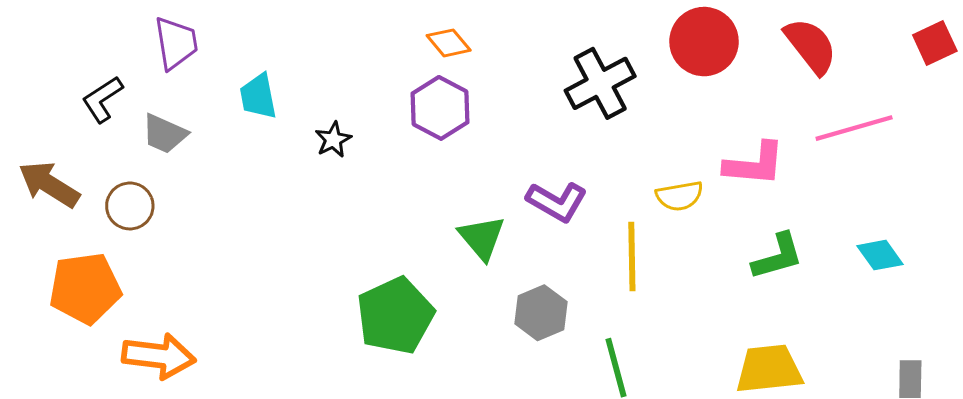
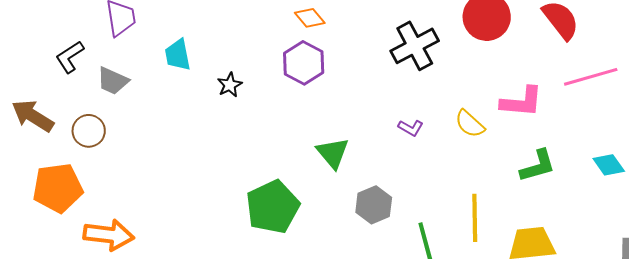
yellow semicircle: (679, 196) -> (470, 124), turned 52
purple L-shape: (557, 202) -> (411, 128), moved, size x0.6
yellow line: (632, 256) -> (475, 218), moved

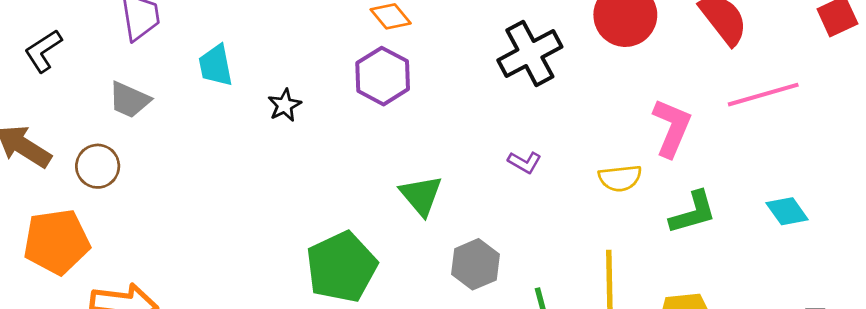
black L-shape: (70, 57) -> (43, 51), moved
pink L-shape: (522, 102) -> (672, 128), turned -72
yellow semicircle: (470, 124) -> (620, 178), moved, turned -48

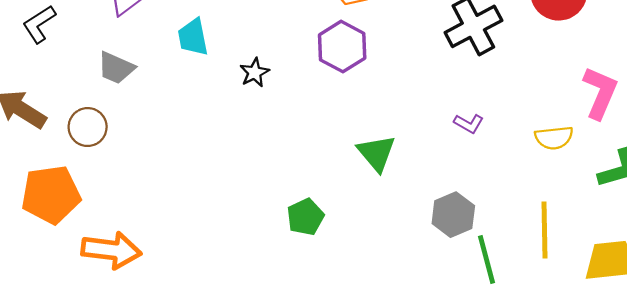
gray hexagon: (475, 264) -> (453, 215), moved
green pentagon: (342, 267) -> (305, 217), size x0.6

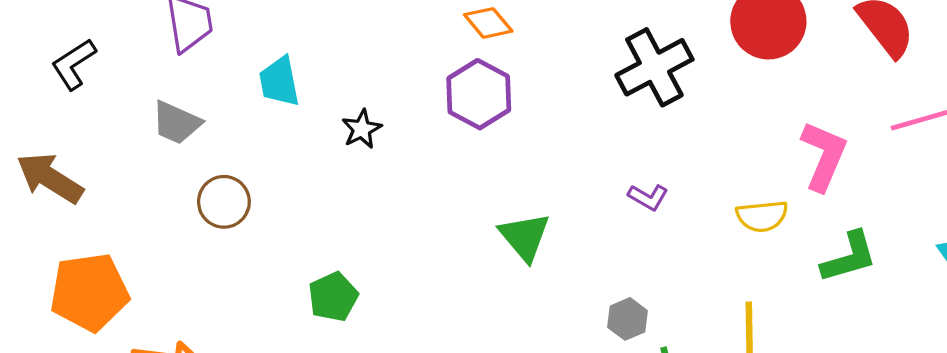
brown circle: (88, 127) -> (224, 202), moved
gray hexagon: (453, 215) -> (628, 319), size x0.7
green pentagon: (305, 217) -> (333, 297), moved

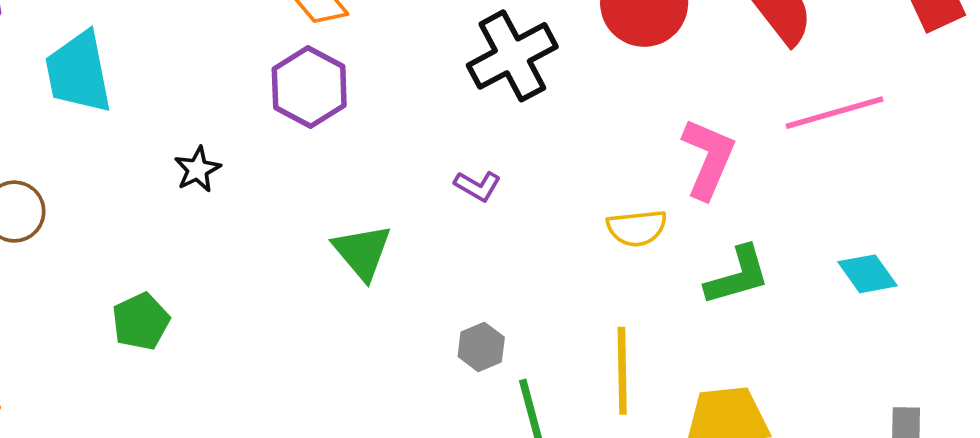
cyan trapezoid: (279, 82) -> (78, 72), size x1.4
black star: (362, 129) -> (197, 169), moved
purple L-shape: (648, 197) -> (478, 186), moved

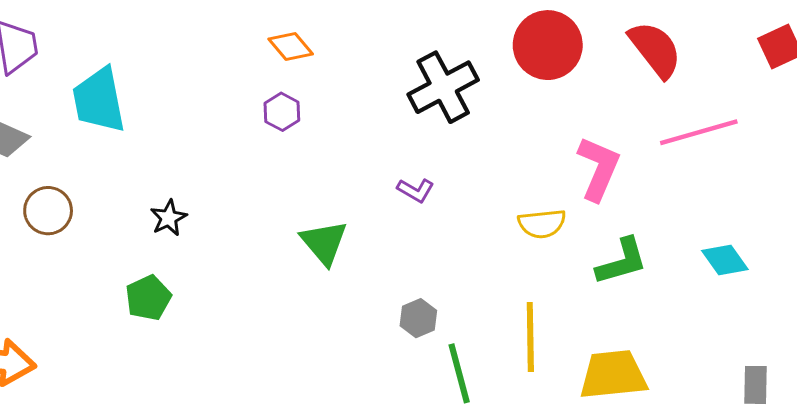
purple hexagon: (309, 87) -> (282, 112), size x0.6
black star: (197, 169) -> (169, 218), moved

